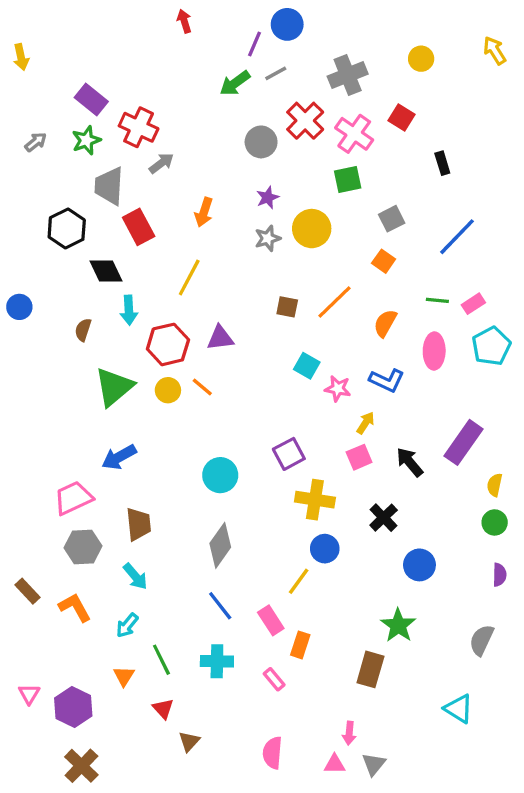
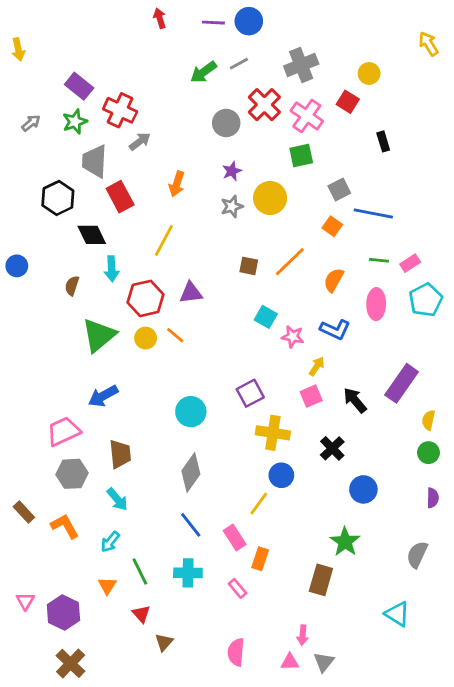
purple line: (255, 44) -> (213, 23), moved, turned 70
yellow circle: (421, 59) -> (369, 73), moved
blue line: (457, 237) -> (373, 214), moved, turned 57

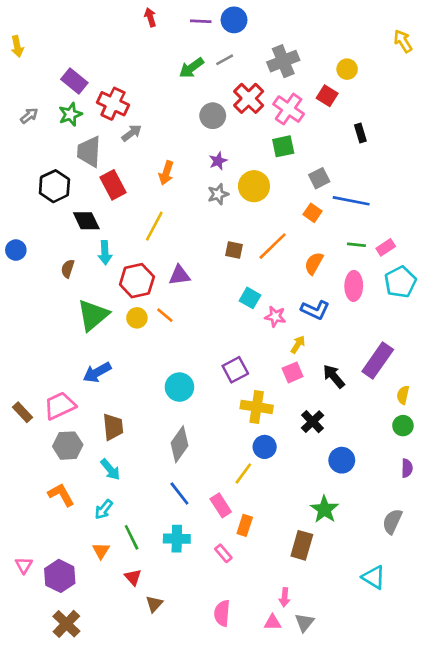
brown rectangle: (24, 512) -> (23, 412), moved

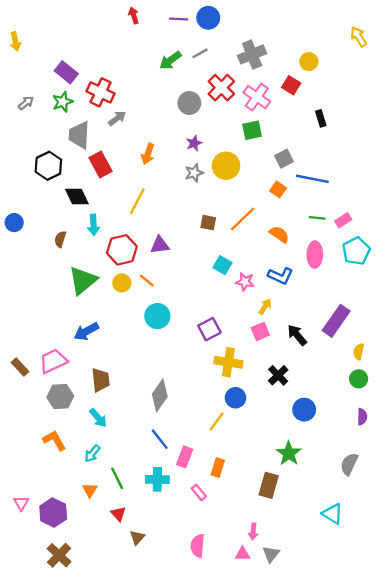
orange semicircle: (314, 263) -> (279, 234), turned 96
cyan circle: (179, 387) -> (157, 316), moved
pink rectangle: (221, 505) -> (185, 457), moved, turned 54

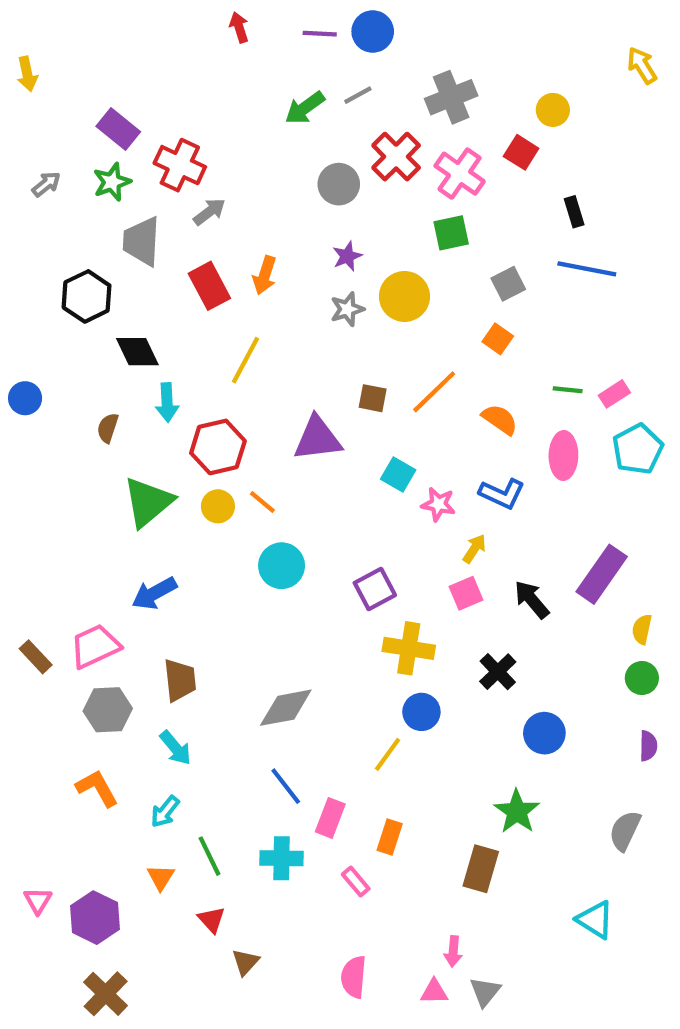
red rectangle: (101, 165) -> (209, 286), moved
blue line: (312, 179) -> (587, 269), moved
purple triangle: (160, 245) -> (318, 438), moved, size x1.4
gray diamond: (160, 395) -> (286, 708), turned 44

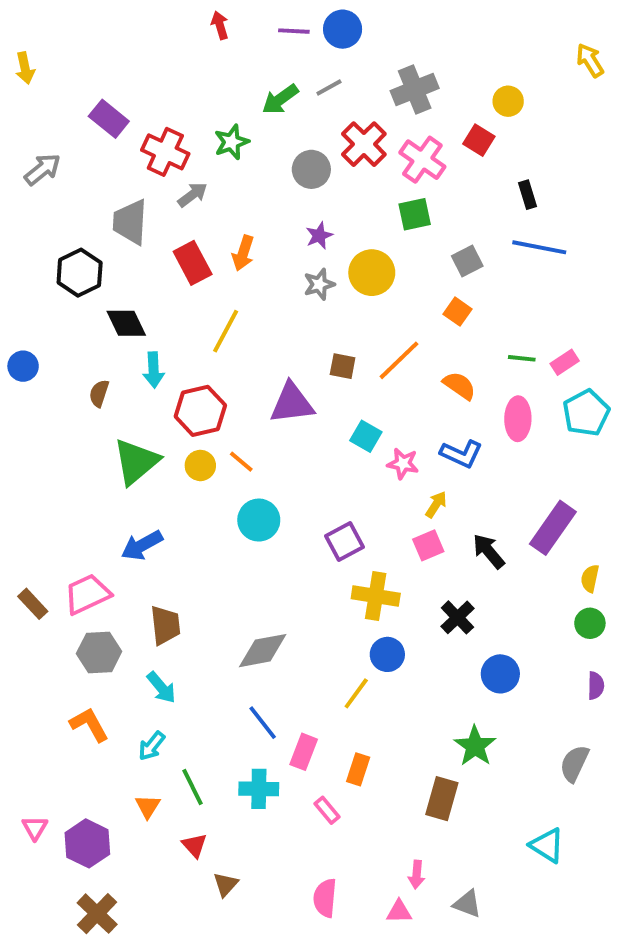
green star: (112, 182) -> (231, 142), moved
gray arrow: (46, 184) -> (43, 169), size x1.4
gray triangle: (485, 992) -> (467, 904), moved, turned -48

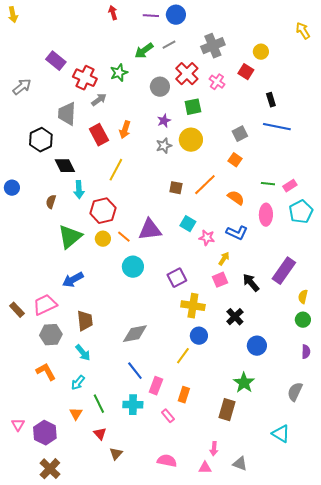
yellow arrow: (25, 68) -> (13, 15), moved
pink cross: (422, 160) -> (217, 82), size x0.7
green square: (415, 214) -> (193, 107), moved
purple triangle: (292, 403) -> (150, 230), moved
pink semicircle: (325, 898) -> (167, 461), turned 96

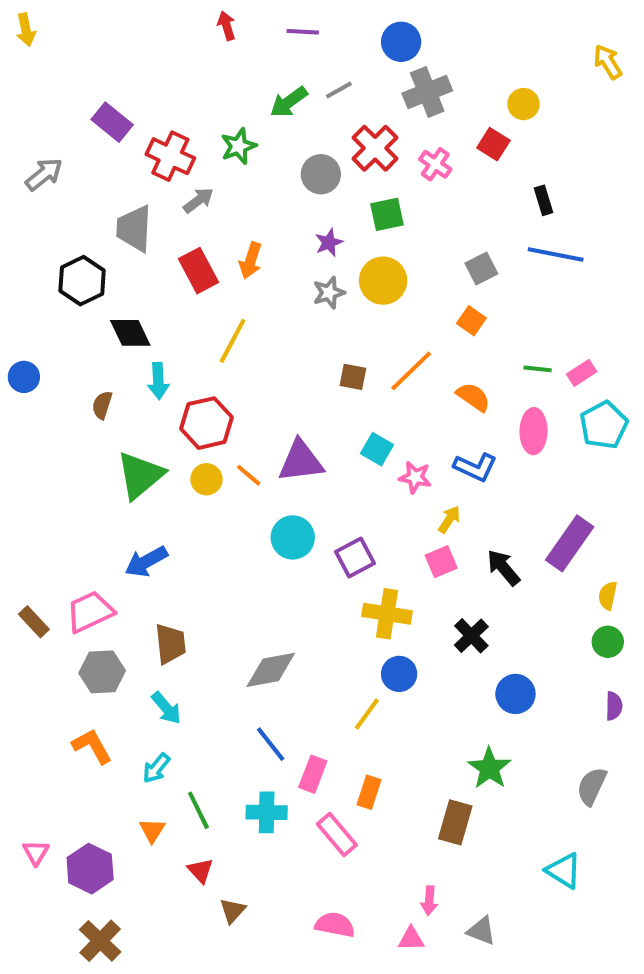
blue circle: (176, 15) -> (401, 42), moved
cyan circle: (133, 267) -> (293, 537), moved
pink rectangle: (168, 416) -> (337, 834), size x1.5

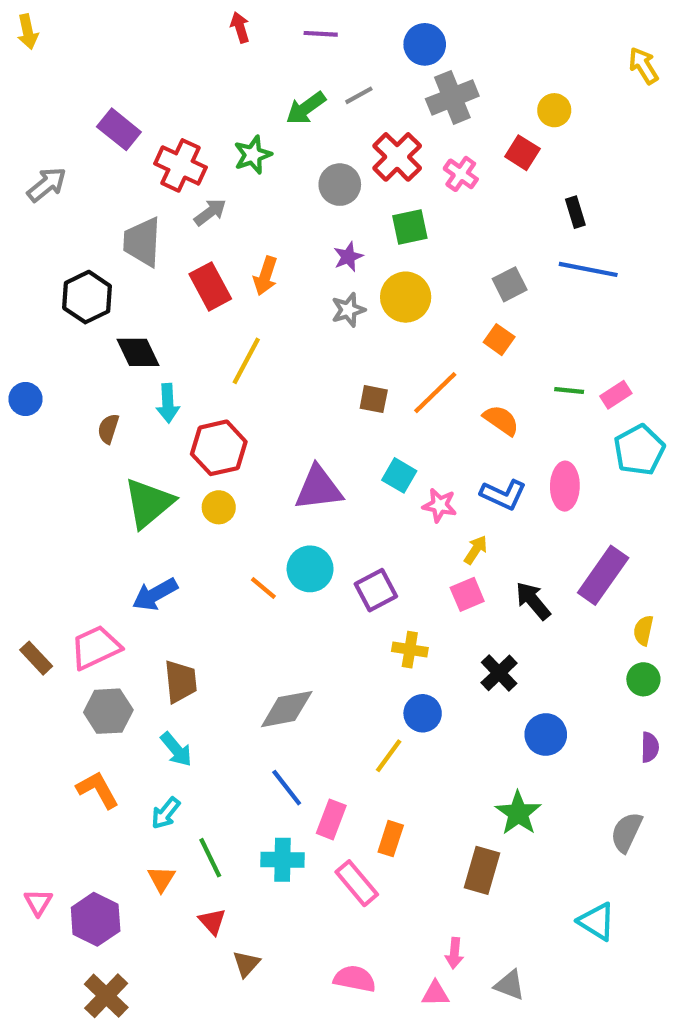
pink ellipse: (534, 431) -> (565, 486), moved
orange line: (249, 475) -> (263, 588), moved
yellow cross: (387, 614) -> (410, 650), size x0.7

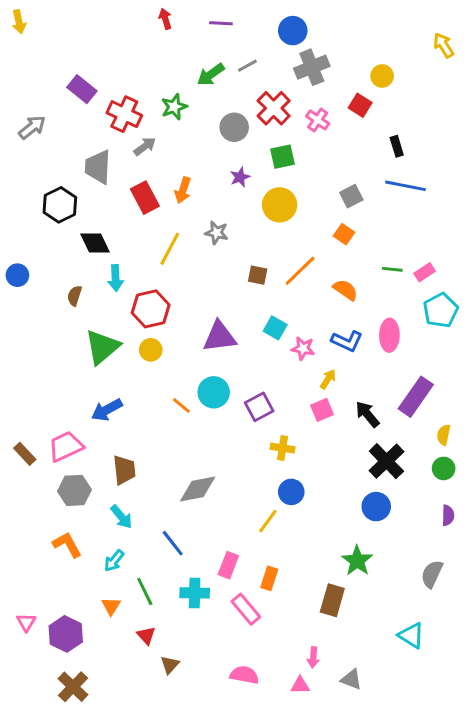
gray star: (348, 310) -> (217, 233), moved, turned 30
black cross: (499, 673) -> (386, 461), moved, size x1.4
blue line: (287, 788) -> (173, 543), moved

